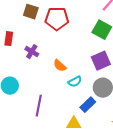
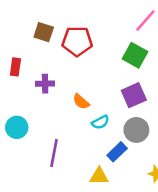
purple cross: (32, 52) -> (45, 84), turned -32

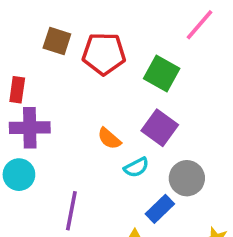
green square: (135, 55) -> (162, 73), moved
purple cross: (45, 84) -> (30, 128), moved, size x1.5
purple square: (134, 95) -> (160, 128), moved, turned -30

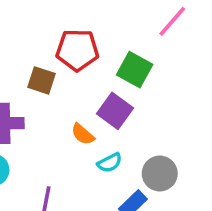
brown square: (57, 41) -> (42, 80), moved
purple square: (160, 128) -> (115, 111), moved

